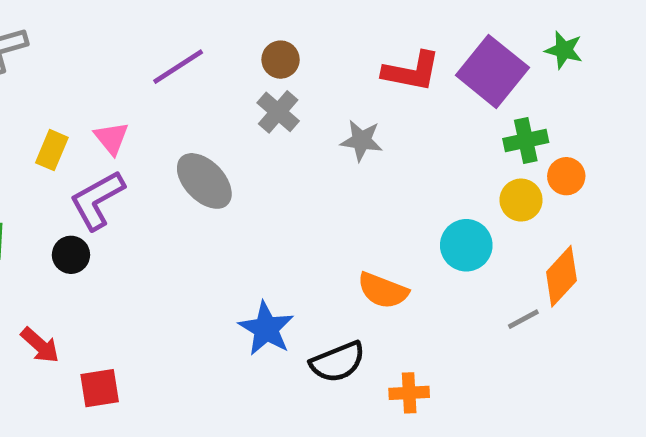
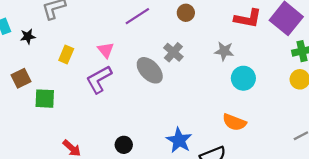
gray cross: (278, 112) -> (173, 52), moved
yellow rectangle: (52, 150) -> (66, 55), moved
cyan circle: (466, 245) -> (243, 78), moved
black circle: (71, 255) -> (124, 145), moved

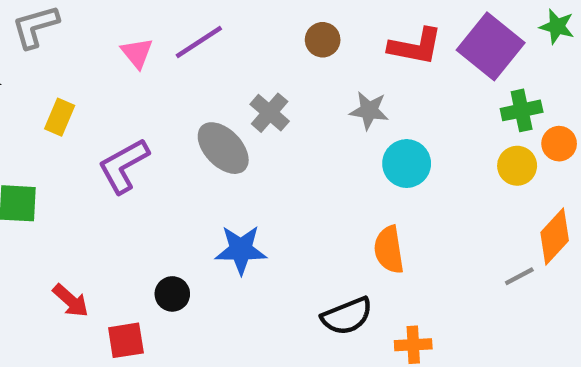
brown circle: (186, 13) -> (323, 40), moved
pink triangle: (106, 50) -> (137, 53), moved
orange semicircle: (234, 122) -> (389, 250), turned 60
blue star: (179, 140) -> (241, 250), moved, turned -30

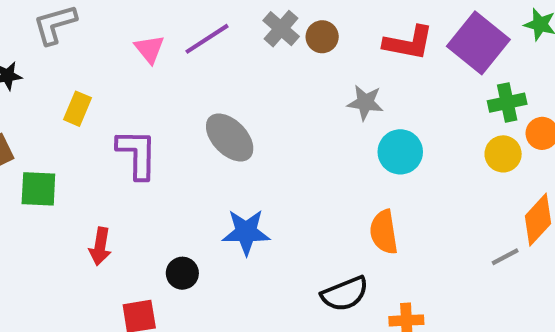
gray cross: (270, 113) -> (281, 29), moved
purple L-shape: (124, 166) -> (137, 154), turned 120
red arrow: (71, 301) -> (100, 246), moved, turned 57

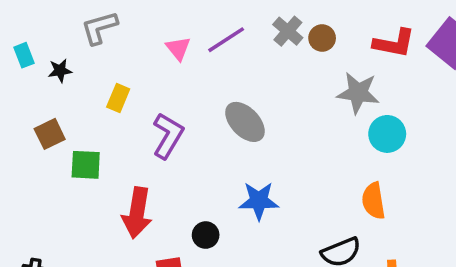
gray star: (365, 103) -> (358, 93), size x1.4
purple L-shape: (137, 154) -> (168, 136), turned 30
red arrow: (100, 246) -> (137, 213), size x1.6

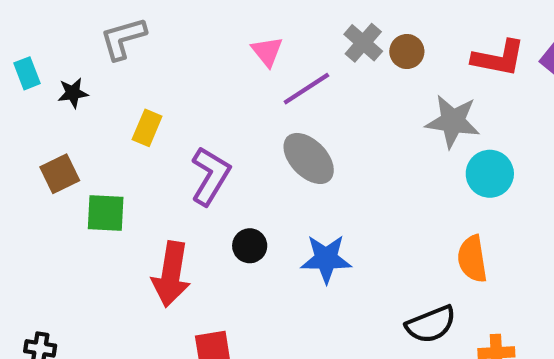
purple line: (226, 40) -> (306, 89), moved
pink triangle: (178, 48) -> (267, 52), moved
black circle: (206, 235) -> (250, 246), moved

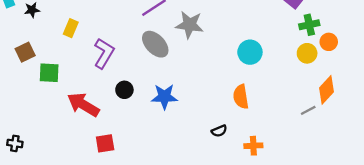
gray star: (453, 121) -> (189, 25), moved
red arrow: (171, 274) -> (83, 105), turned 112
black semicircle: (431, 324) -> (219, 131), size x0.6

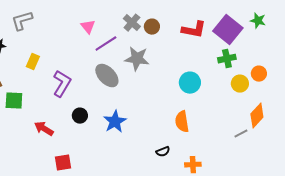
green cross: (309, 25) -> (227, 59), moved
blue star: (164, 97) -> (115, 122), turned -30
red arrow: (83, 105) -> (44, 129), size x0.7

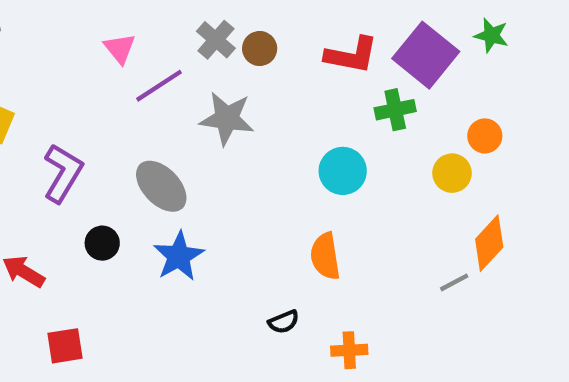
green cross: (227, 59) -> (395, 110), moved
orange circle: (259, 74) -> (485, 136), moved
gray ellipse: (107, 76) -> (161, 186), moved

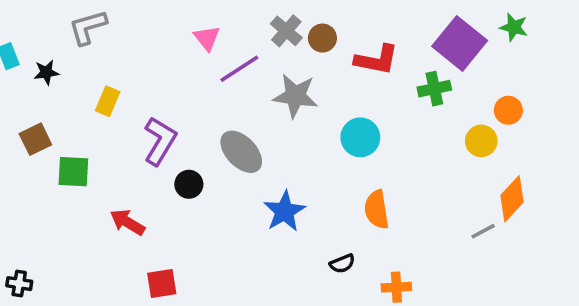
red L-shape: (351, 55) -> (377, 60), moved
cyan circle: (343, 171) -> (360, 137), moved
black circle: (102, 243) -> (189, 184), moved
blue star: (179, 256) -> (285, 211), moved

